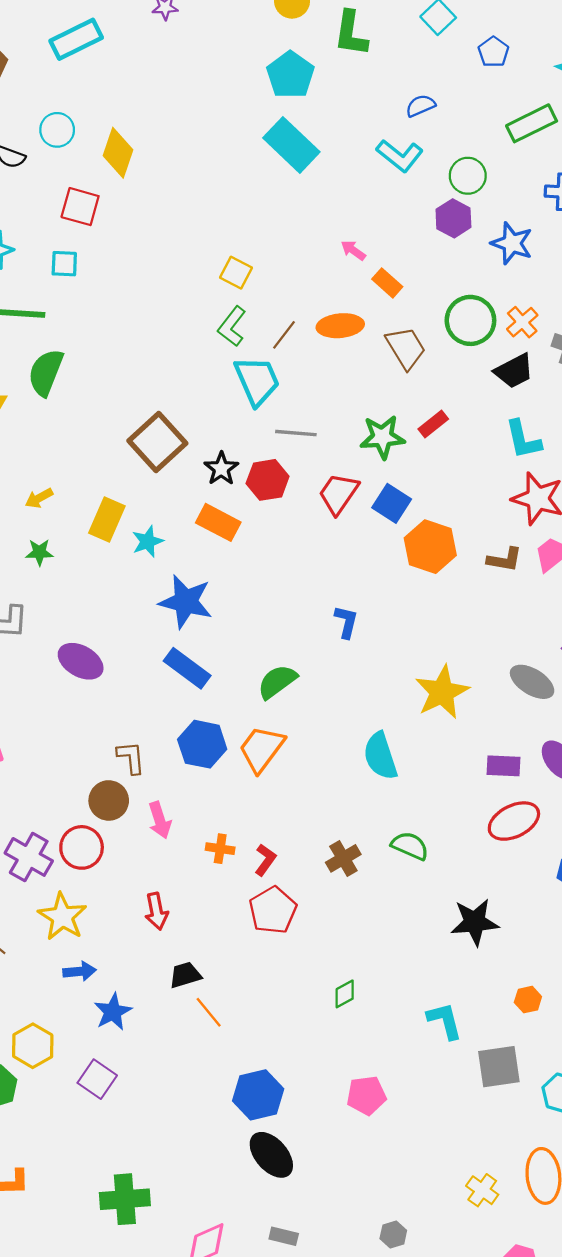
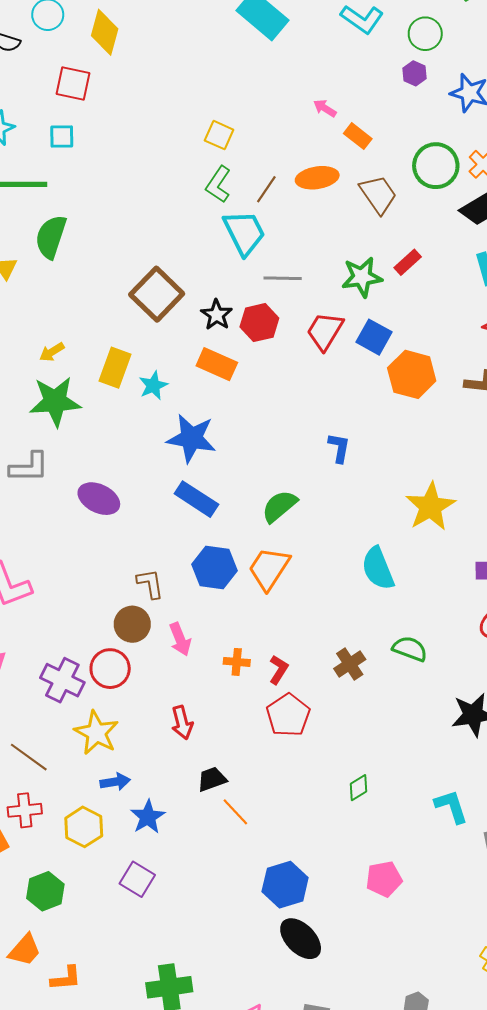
purple hexagon: (453, 218) -> (415, 73), size x0.7
green star: (39, 552) -> (55, 401), size x2.0
yellow hexagon: (33, 1046) -> (84, 827), moved

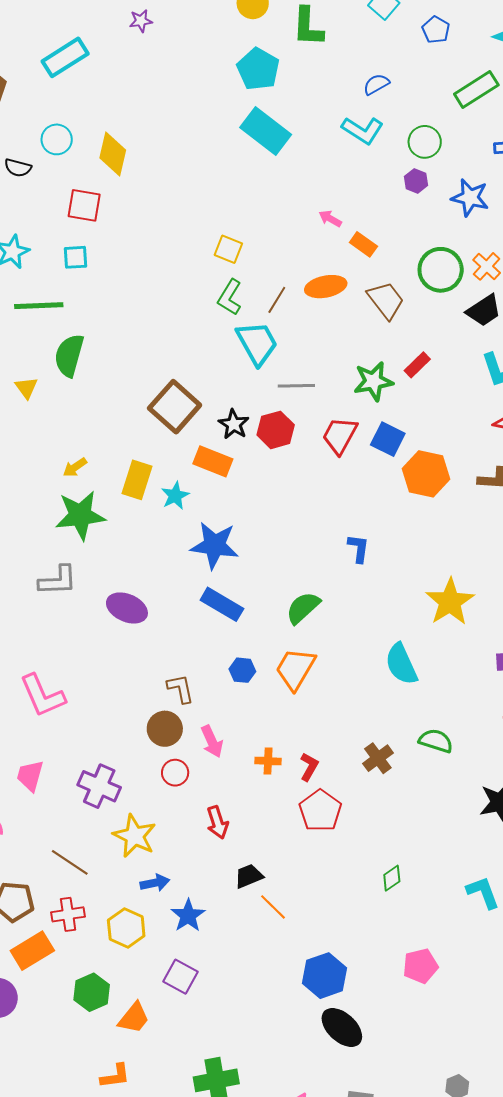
orange rectangle: (217, 364) -> (213, 461), moved
blue hexagon: (214, 568) -> (242, 670), size x0.6
red circle: (110, 669) -> (175, 773), moved, size x0.7
orange trapezoid: (25, 950) -> (134, 1018), moved

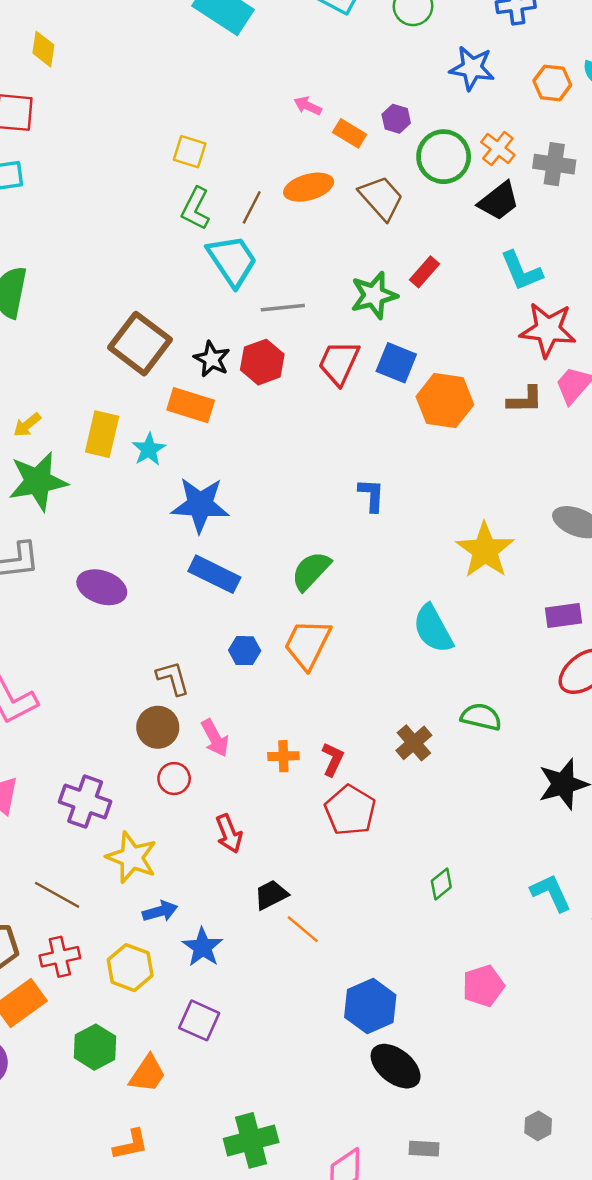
yellow diamond: (113, 154) -> (43, 49), size x0.7
purple hexagon: (416, 181) -> (396, 119), moved

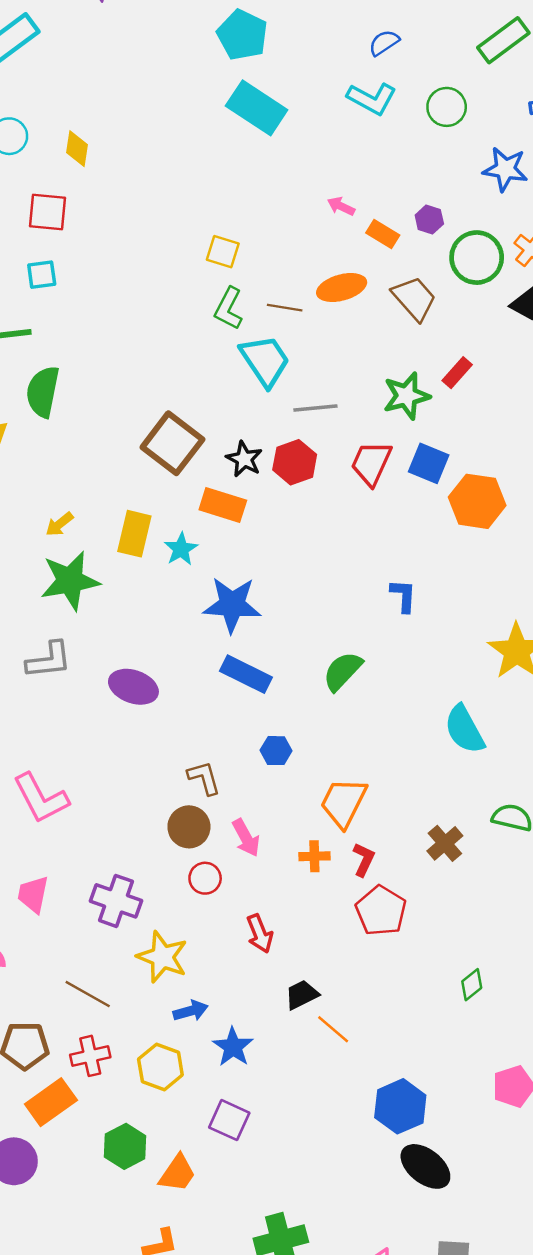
brown line: (252, 207) -> (285, 308), turned 72
orange trapezoid: (307, 644) -> (344, 802), moved

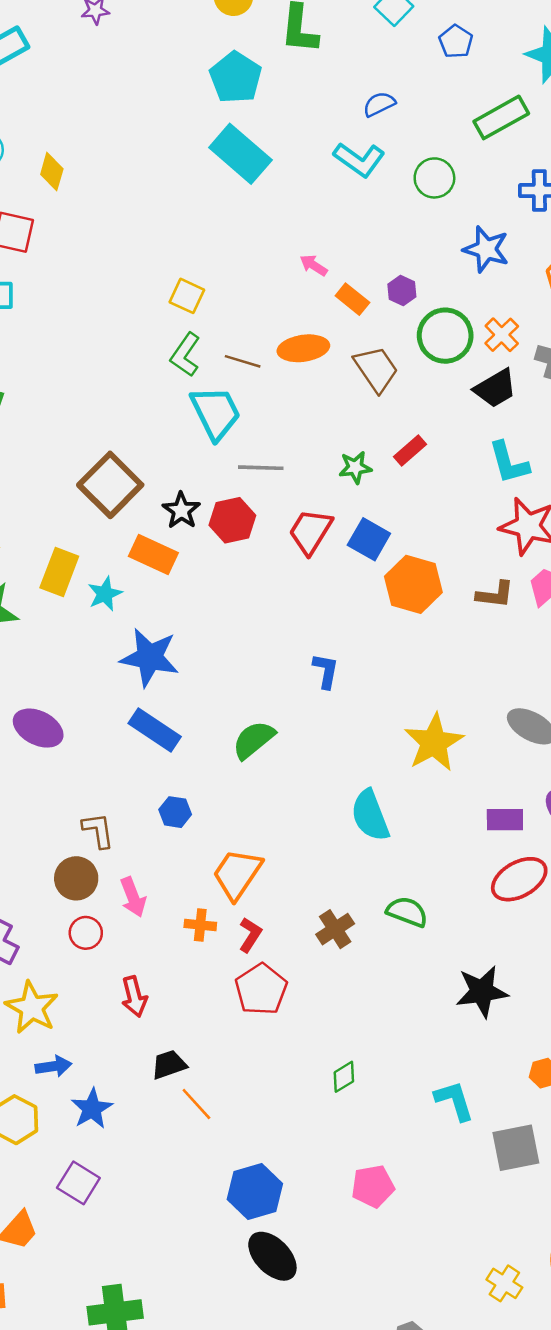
green star: (406, 396) -> (355, 467), size x0.7

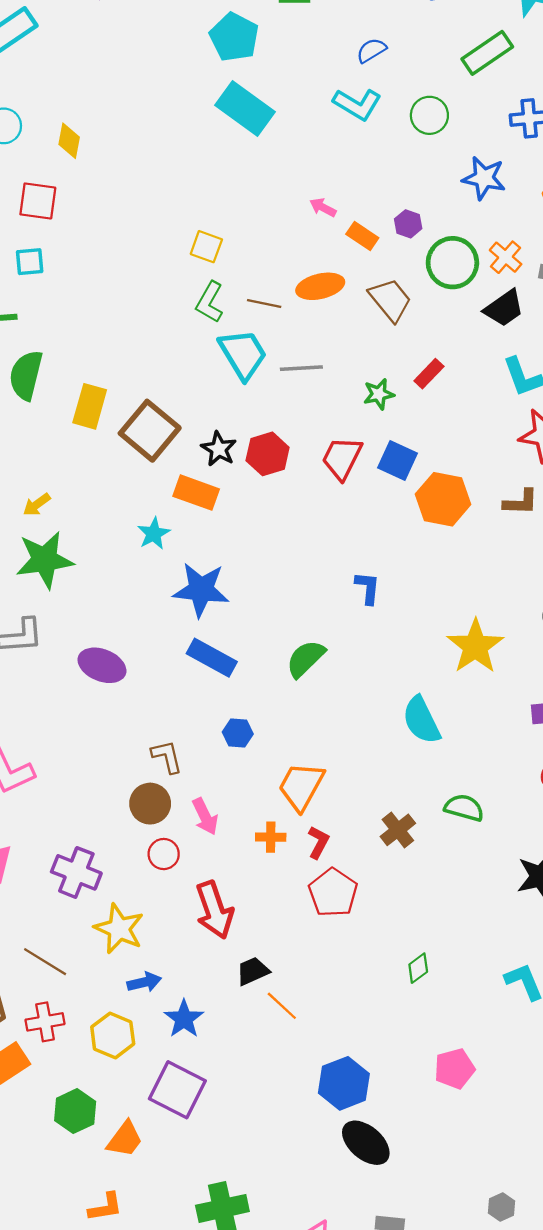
gray line: (261, 468) -> (301, 368), moved
yellow rectangle: (59, 572) -> (90, 406), moved
red arrow: (134, 997) -> (214, 910), size x1.5
purple square: (78, 1183) -> (177, 1090), size x1.4

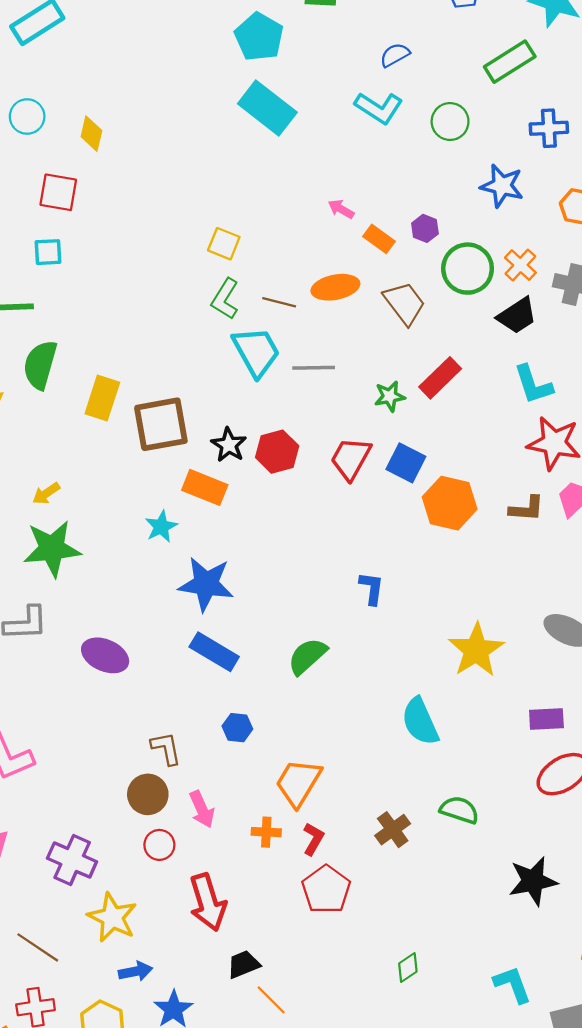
red rectangle: (429, 374) -> (440, 378), size x1.4
brown square: (150, 431) -> (161, 424), turned 38

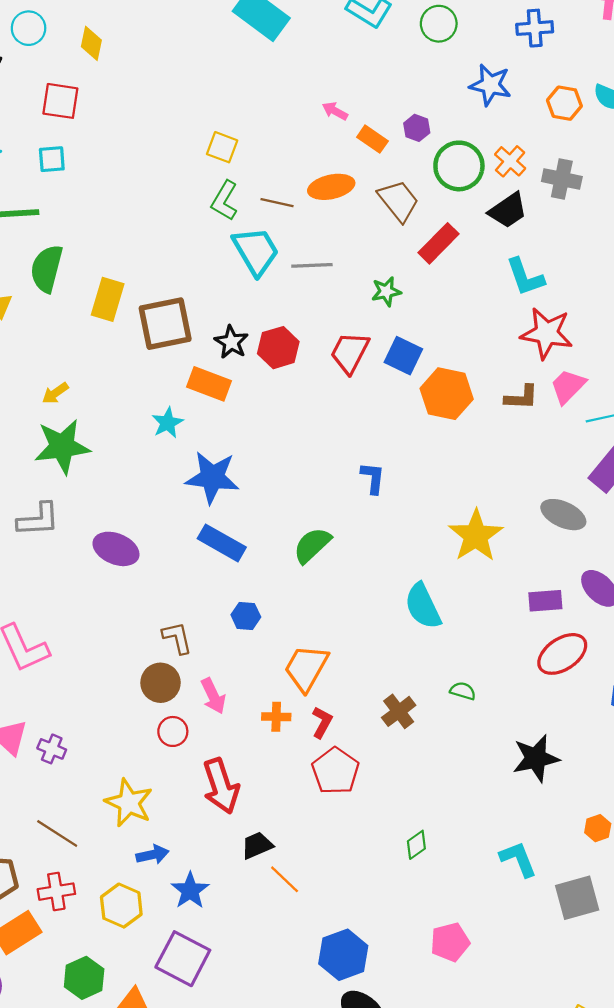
red rectangle: (440, 378) -> (439, 243), moved
green semicircle: (459, 810) -> (463, 691), size x0.7
purple cross: (72, 860) -> (52, 749), moved, size x0.6

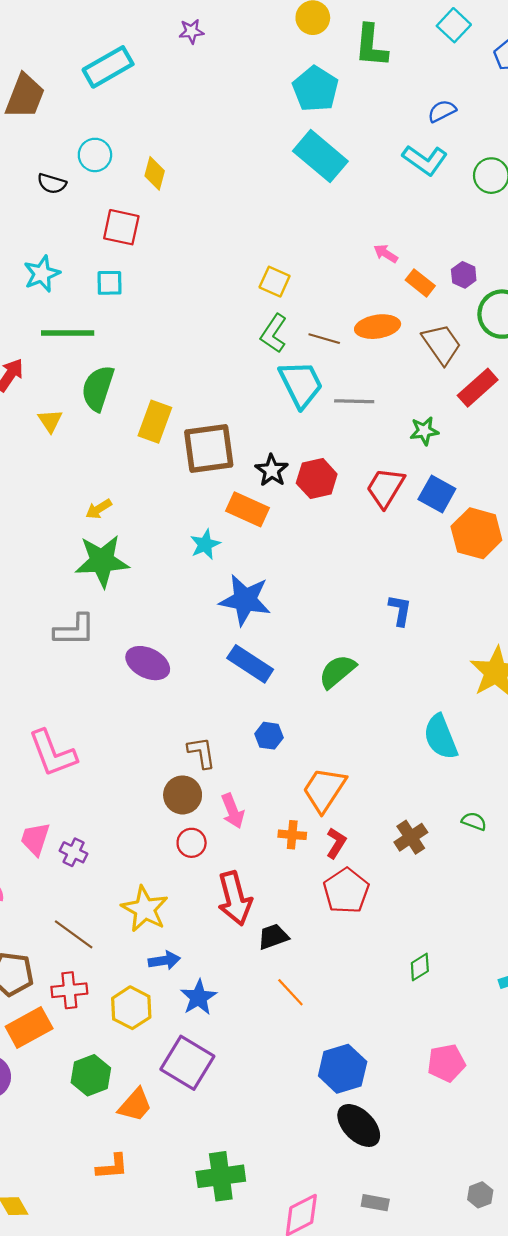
black trapezoid: (257, 845) -> (273, 937), moved

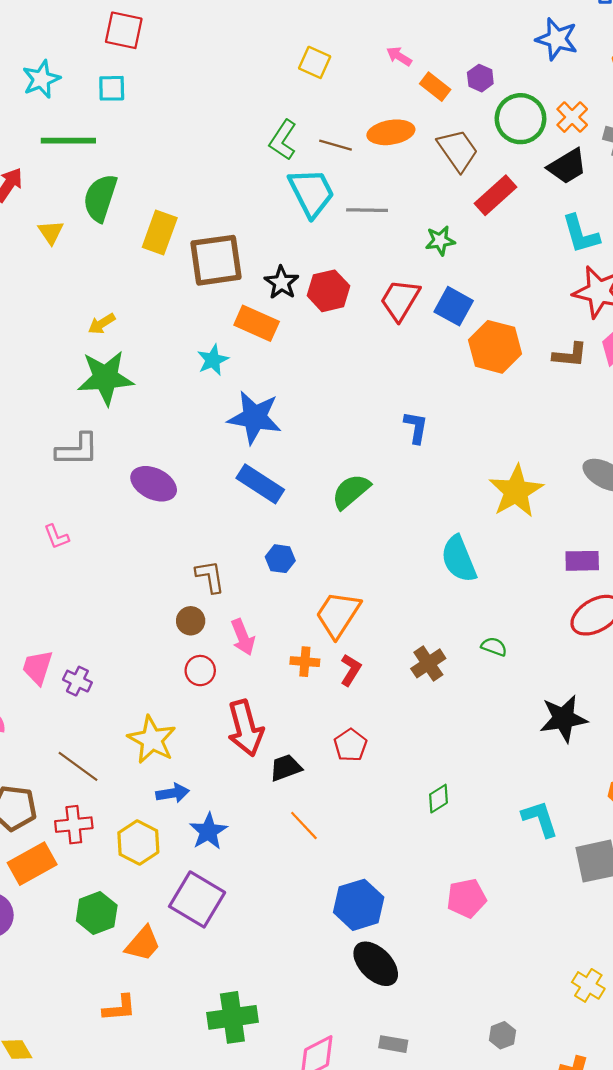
yellow square: (275, 282) -> (315, 62), moved
pink L-shape: (53, 753) -> (56, 537), moved, size x0.5
brown circle: (183, 795) -> (191, 621), size x0.7
red pentagon: (346, 891) -> (350, 745), moved, size x0.7

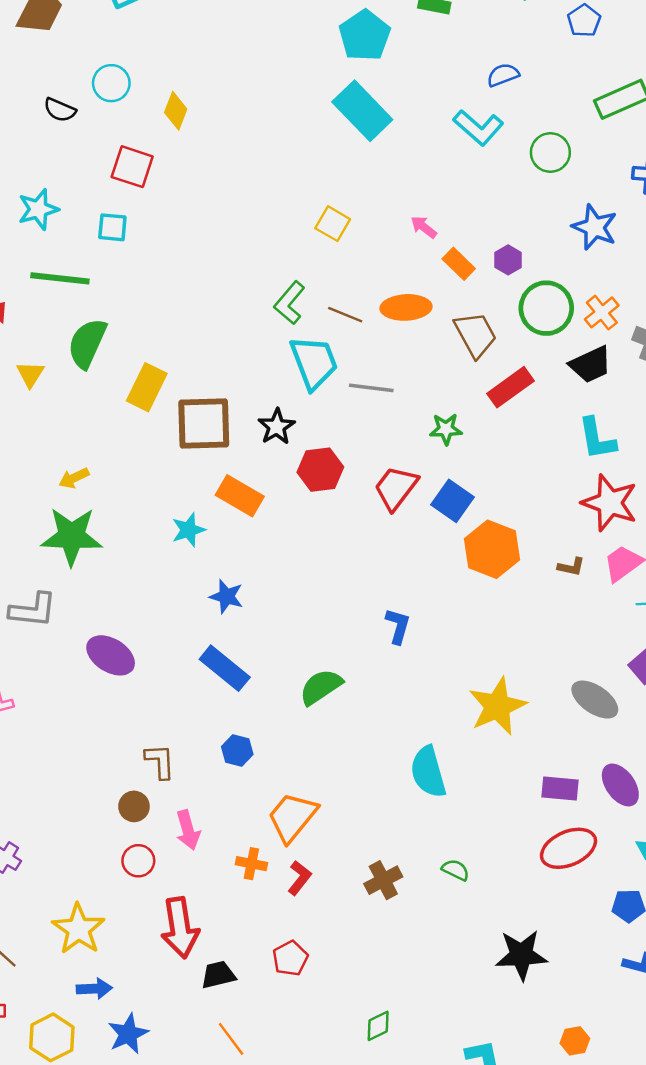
black star: (282, 283) -> (277, 427), moved
brown L-shape: (570, 355) -> (571, 567), size x0.7
blue star: (255, 417) -> (226, 596), size x0.6

